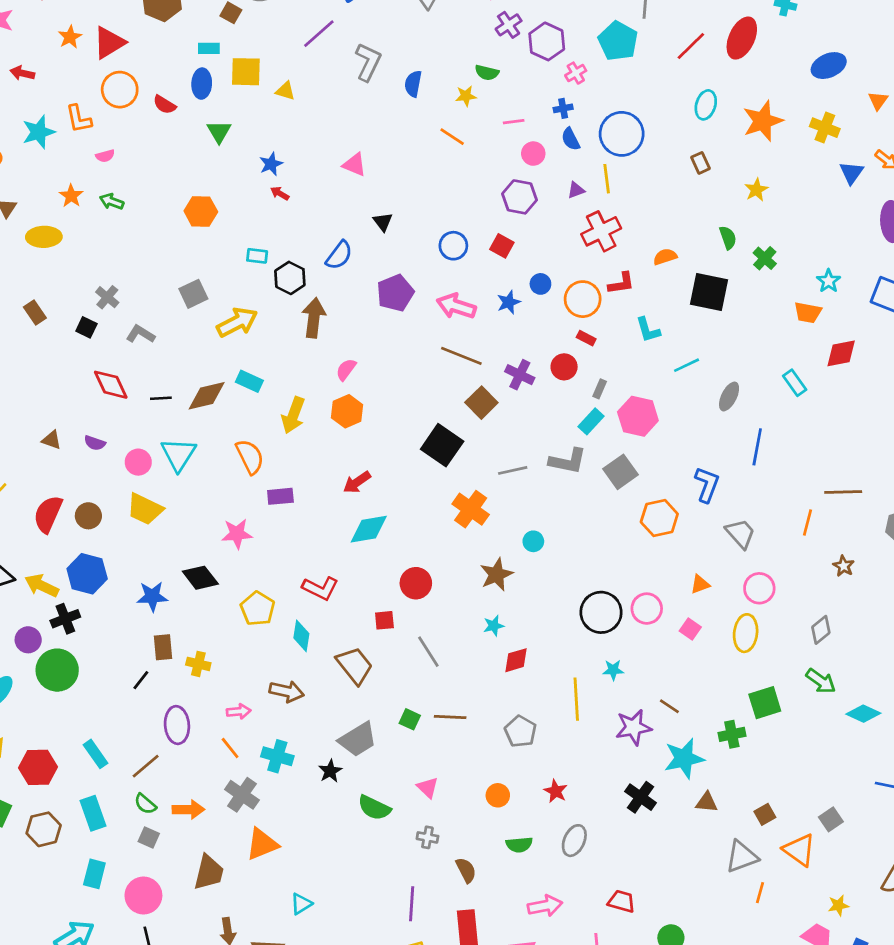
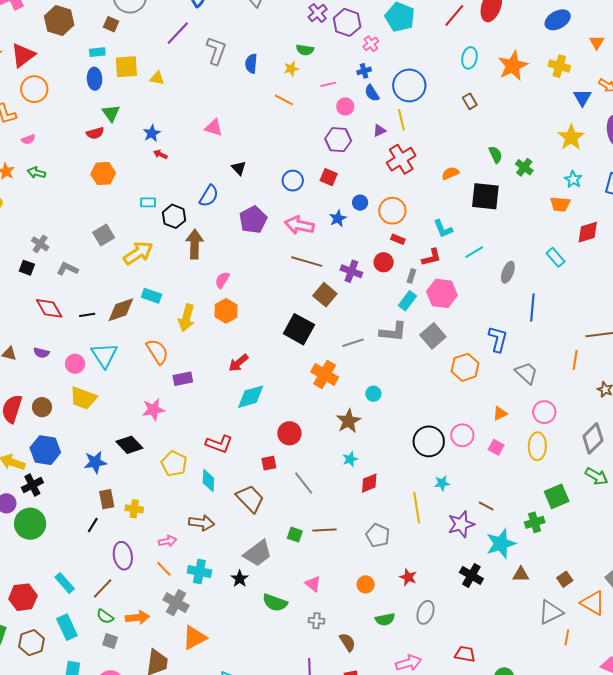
red semicircle: (165, 105) -> (95, 133), moved, turned -42
yellow star: (756, 190) -> (571, 137), moved, size x1.5
red L-shape: (621, 283) -> (431, 257), moved
gray diamond: (821, 630) -> (593, 438), size x1.4

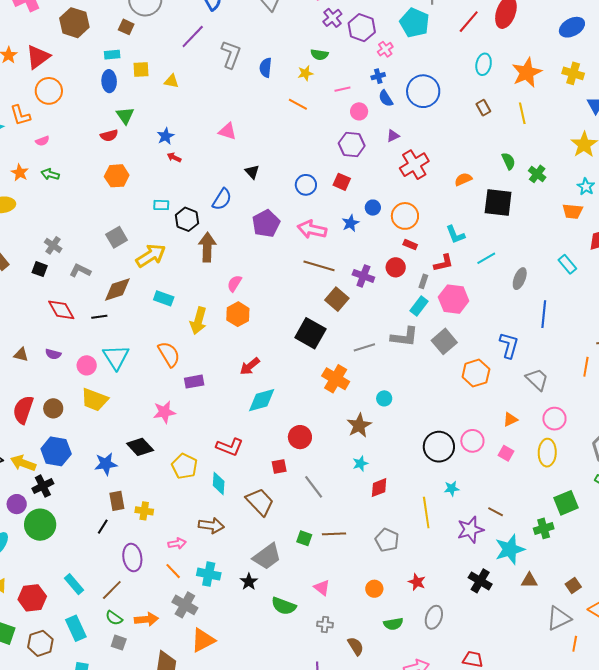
yellow square: (126, 67) -> (141, 70), size x0.7
yellow line: (401, 120) -> (522, 113), moved
brown diamond: (121, 310) -> (117, 290), moved

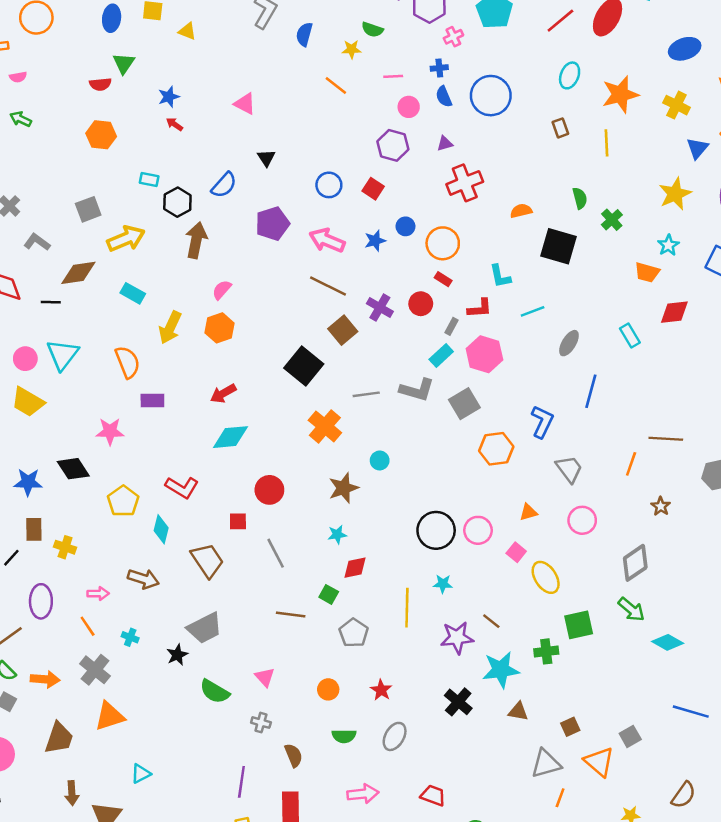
yellow ellipse: (547, 453) -> (546, 577), moved, turned -44
green square: (304, 538) -> (329, 594), moved
cyan cross: (209, 574) -> (130, 637), size x0.6

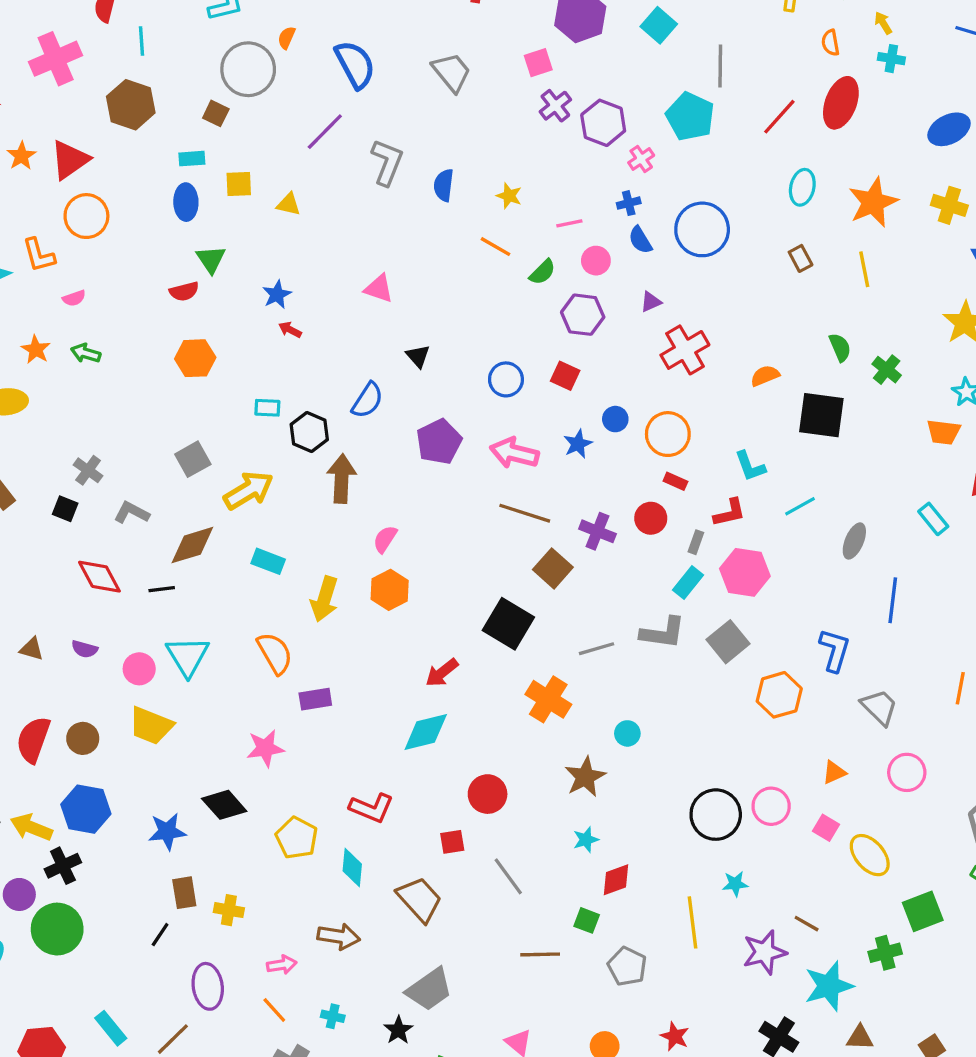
green semicircle: (372, 30) -> (542, 272), moved, turned -55
yellow star: (352, 49) -> (509, 196), turned 30
red arrow: (223, 393) -> (442, 673), moved

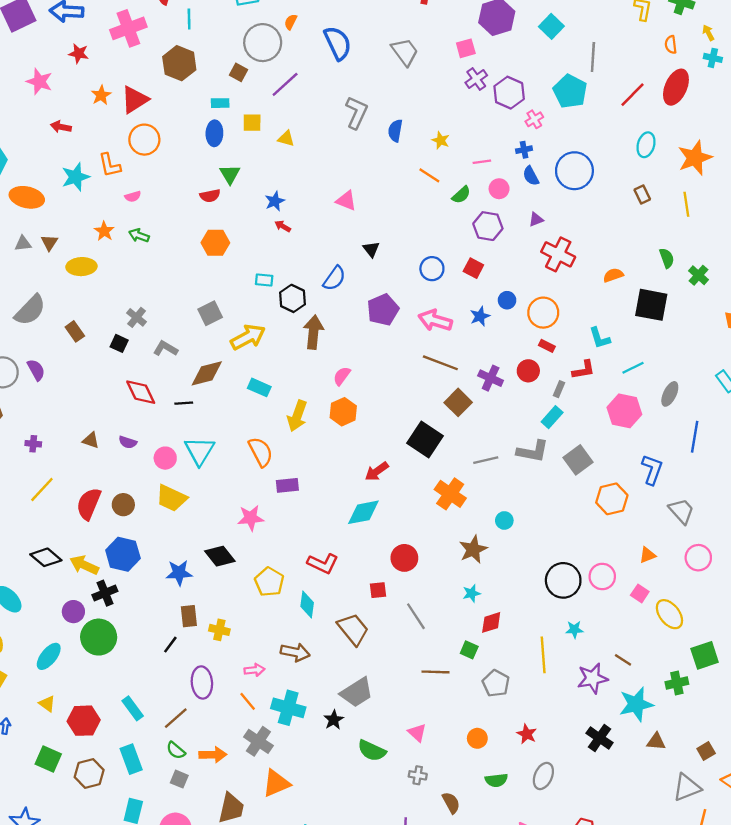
purple line: (325, 132) -> (285, 84), moved
red cross: (685, 350) -> (558, 254), turned -36
pink hexagon: (745, 572) -> (624, 411), moved
cyan cross: (333, 1016) -> (288, 708), size x2.0

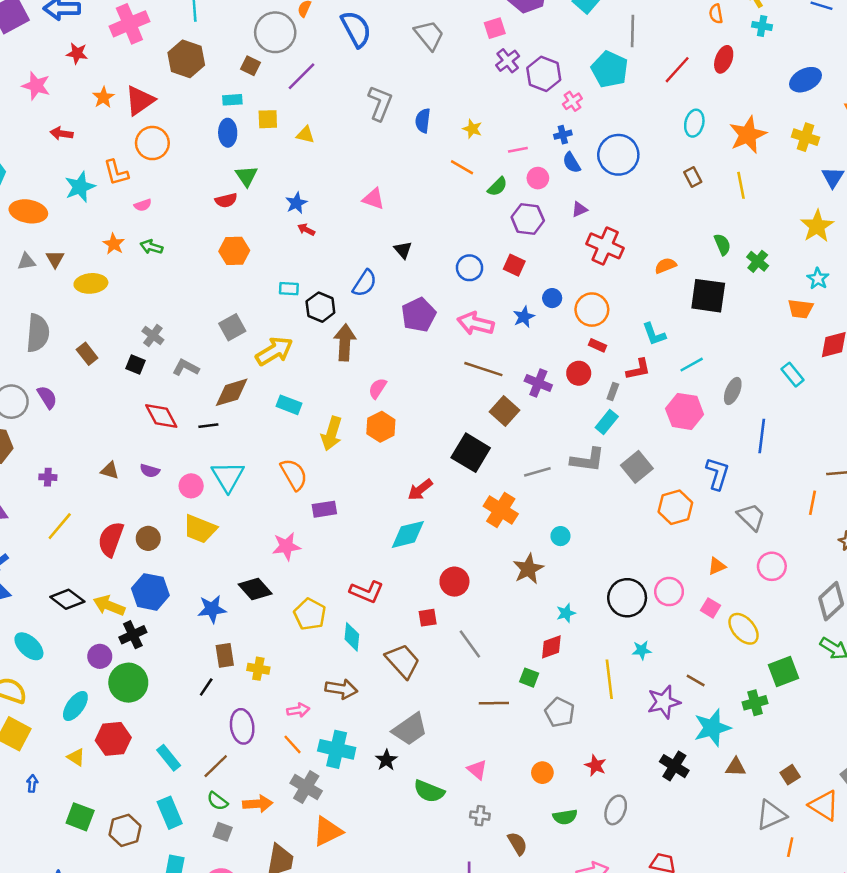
red ellipse: (676, 87) -> (724, 59), size x0.7
gray semicircle: (30, 310) -> (38, 333), turned -36
cyan star: (472, 593) -> (566, 613), moved
red hexagon: (84, 721) -> (113, 739), moved

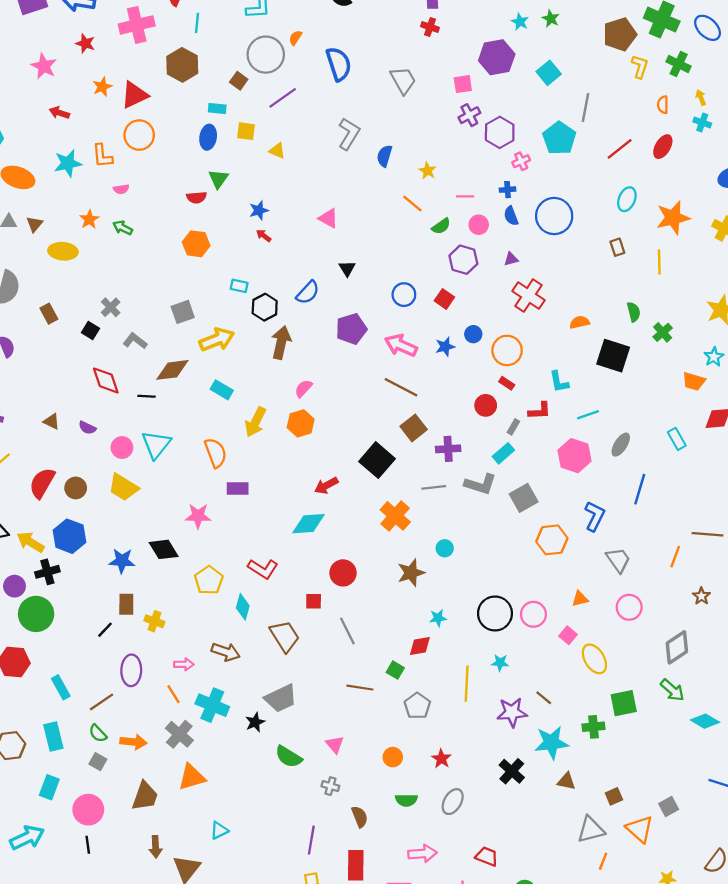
purple cross: (538, 383) -> (448, 449), moved, turned -35

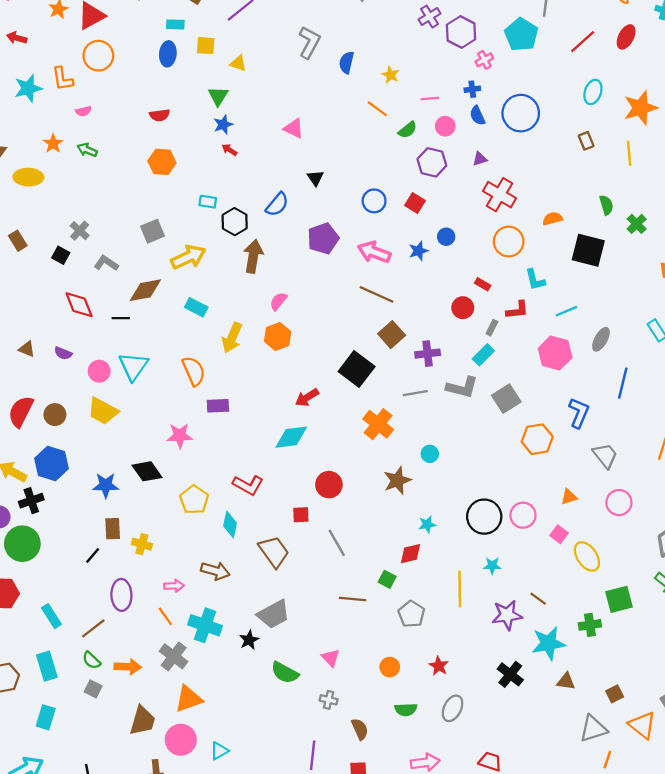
green triangle: (218, 179) -> (218, 96), moved
orange circle: (507, 350) -> (509, 242), moved
pink circle: (88, 810) -> (181, 740), moved

